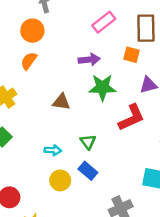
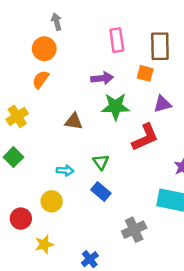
pink rectangle: (104, 22) -> (117, 40), turned -60
yellow circle: (60, 180) -> (52, 201), moved

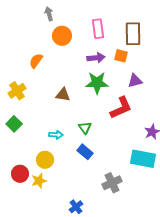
orange circle: (44, 49) -> (62, 36), moved
purple arrow: (102, 78) -> (96, 58), moved
yellow star: (44, 244) -> (39, 181), moved

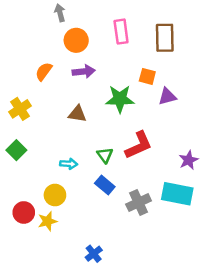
orange square: (121, 56) -> (147, 76), moved
purple arrow: (96, 58) -> (84, 71), moved
red L-shape: (121, 108) -> (139, 145), moved
gray cross: (112, 183) -> (139, 202), moved

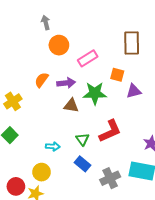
pink rectangle: (121, 32) -> (88, 58), moved, turned 66
orange semicircle: (44, 71) -> (42, 80), moved
purple arrow: (84, 71) -> (66, 83), moved
brown triangle: (77, 114) -> (71, 105), moved

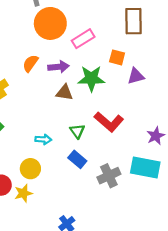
orange circle: (59, 45) -> (50, 23), size x1.4
red L-shape: (110, 131) -> (109, 122), turned 65

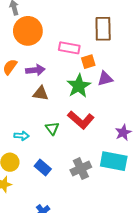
pink rectangle: (83, 39) -> (69, 48), moved, turned 42
orange square: (117, 57) -> (88, 62), turned -32
green star: (91, 78) -> (79, 86), moved, turned -30
blue rectangle: (77, 159) -> (43, 167), moved

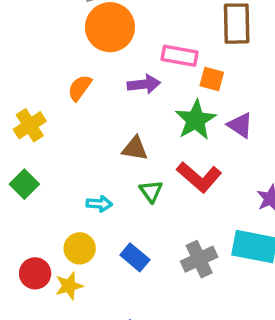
orange square: (88, 62) -> (212, 79), turned 32
purple arrow: (35, 70) -> (144, 84), moved
purple triangle: (105, 79) -> (240, 125), moved, turned 49
brown triangle: (41, 93) -> (135, 148), moved

